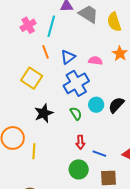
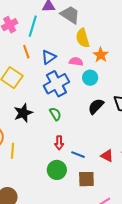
yellow semicircle: (114, 22) -> (83, 38), moved
cyan circle: (96, 105) -> (90, 78), moved

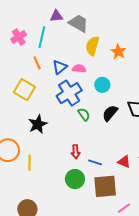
yellow semicircle: (83, 38) -> (92, 46), turned 36
orange star: (101, 55) -> (118, 52), moved
pink semicircle: (76, 62) -> (79, 69), moved
green semicircle: (55, 114) -> (84, 114), moved
brown square: (86, 179) -> (105, 186), size x1.4

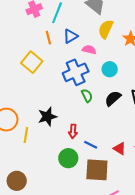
blue triangle: (60, 67) -> (70, 36), moved
black star: (38, 124) -> (47, 117), moved

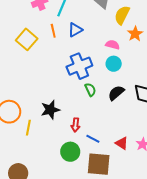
yellow semicircle: (106, 29) -> (122, 15), moved
pink semicircle: (89, 50) -> (113, 45), moved
yellow square: (32, 62) -> (27, 39), moved

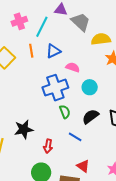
yellow semicircle: (122, 15) -> (101, 39), turned 54
pink semicircle: (113, 45) -> (73, 67), moved
blue line: (93, 139) -> (75, 137), moved
red triangle: (122, 143) -> (83, 166), moved

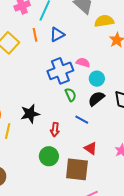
pink semicircle: (73, 67) -> (83, 63), moved
cyan circle: (90, 87) -> (97, 79), moved

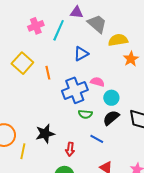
blue triangle: (57, 34) -> (81, 54), moved
orange line: (35, 35) -> (48, 73), moved
green semicircle: (71, 95) -> (85, 114), turned 120

